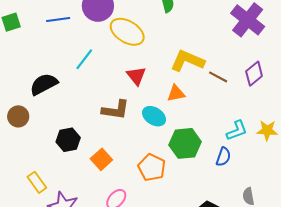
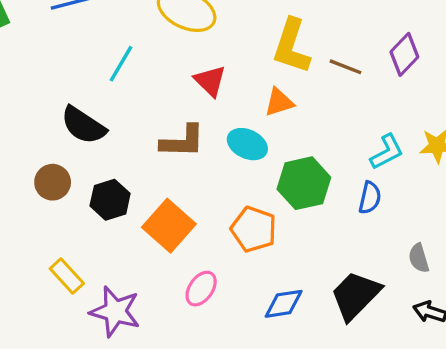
yellow L-shape: (187, 61) -> (292, 46), turned -88
black semicircle: (44, 84) -> (83, 125), moved, turned -112
brown circle: (18, 116) -> (53, 182), moved
orange square: (101, 159) -> (169, 226), size x1.4

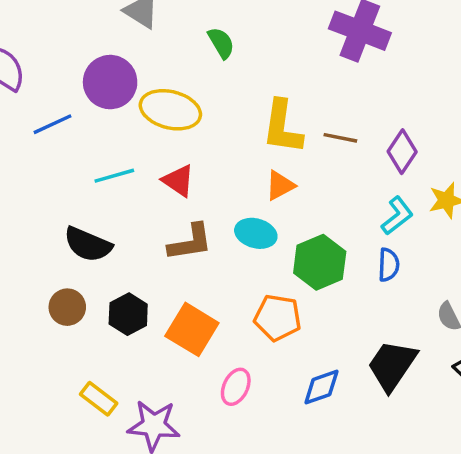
purple diamond: (404, 54) -> (402, 152), moved
cyan line: (121, 64) -> (114, 176), turned 54
red triangle: (210, 81) -> (178, 181), moved

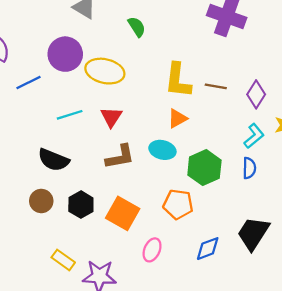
red triangle: (178, 181) -> (111, 117), turned 30

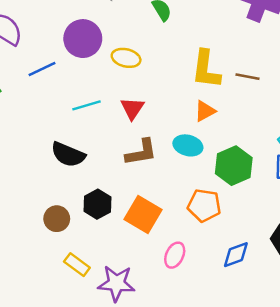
yellow ellipse: (105, 71) -> (126, 58), size x0.7
brown circle: (41, 201) -> (57, 219), moved

